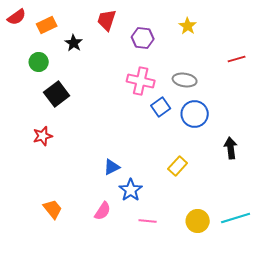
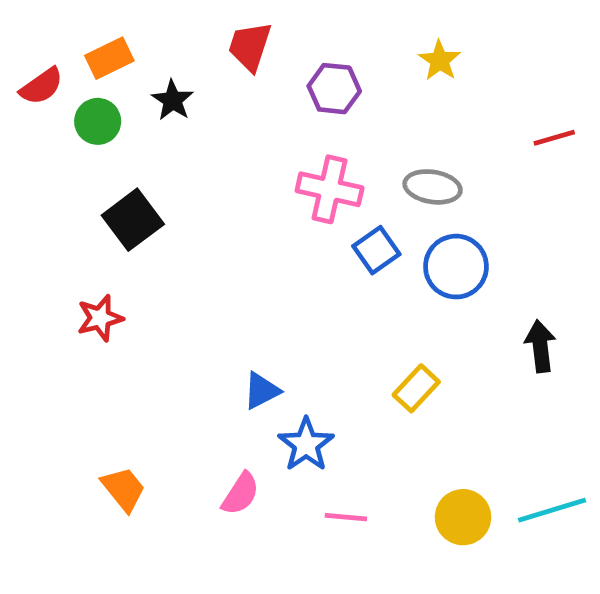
red semicircle: (17, 17) -> (41, 86), moved
green circle: (39, 62) -> (98, 121), moved

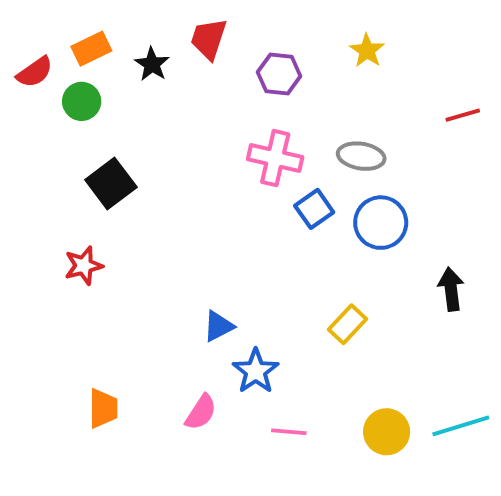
black star: (173, 100) -> (152, 64), moved
orange trapezoid: (123, 489) -> (103, 408), turned 39

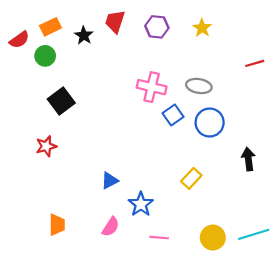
purple hexagon: (279, 74) -> (157, 27), moved
blue triangle: (218, 326) -> (110, 181), moved

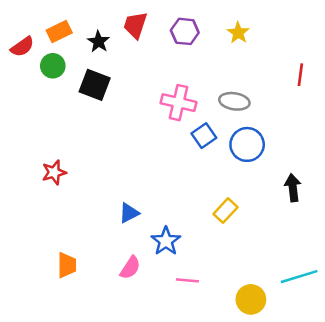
red line: (255, 63) -> (300, 75), turned -66
black square: (61, 101) -> (95, 85), moved, turned -32
yellow circle: (213, 238) -> (251, 299), moved

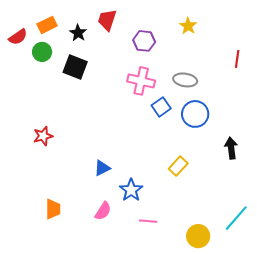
purple hexagon: (185, 31) -> (144, 41), moved
cyan line: (299, 277) -> (236, 218), turned -32

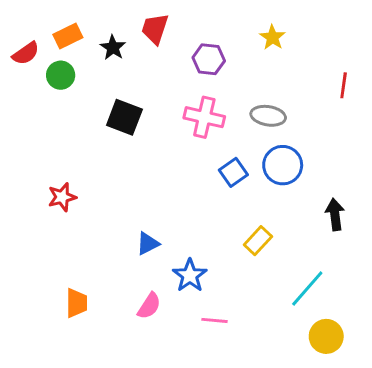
black square: (75, 67) -> (124, 117), moved
blue square: (161, 107) -> (233, 172), moved
cyan line: (236, 218) -> (307, 288), moved
yellow circle: (198, 236) -> (326, 336), moved

